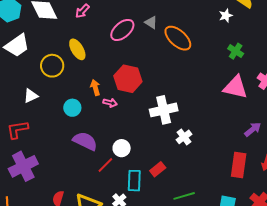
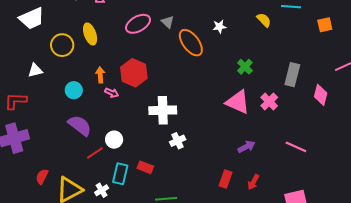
white star: (226, 16) -> (219, 27), moved
red rectangle: (239, 165) -> (226, 179), size x0.7
red rectangle: (158, 169) -> (145, 167), turned 49

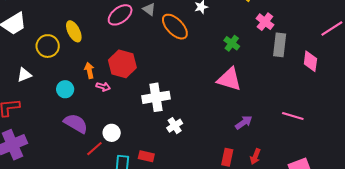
pink cross: (269, 102) -> (265, 22), moved

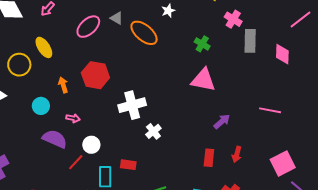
pink arrow: (103, 87) -> (73, 118), moved

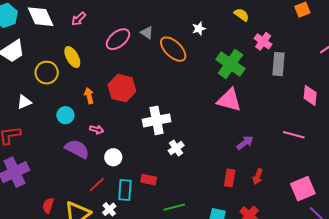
green cross: (202, 44) -> (230, 64), size x1.8
pink diamond: (282, 54) -> (310, 95), moved
red line: (76, 162) -> (97, 185), moved

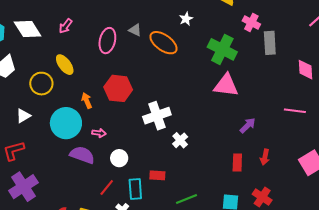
pink ellipse: (118, 39) -> (107, 41), turned -30
cyan circle: (65, 115) -> (66, 123), size x1.8

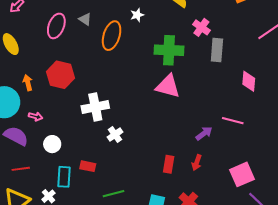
orange ellipse: (163, 43) -> (112, 36), turned 64
green cross: (222, 49) -> (169, 50), turned -32
purple arrow: (248, 125) -> (204, 133), moved
red line: (107, 187) -> (21, 169), moved, turned 36

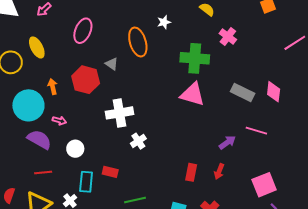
gray triangle: (85, 19) -> (112, 64), moved
orange ellipse: (112, 36) -> (138, 42), turned -36
gray rectangle: (217, 50) -> (243, 93), moved, turned -70

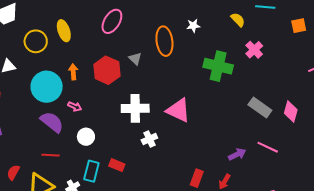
pink triangle: (193, 94) -> (178, 110), moved

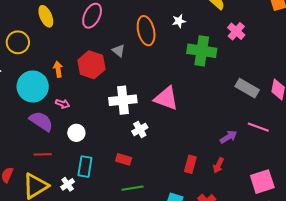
white star: (193, 26) -> (179, 21), moved
yellow ellipse: (64, 31) -> (46, 16), moved
red rectangle: (117, 165) -> (124, 159), moved

